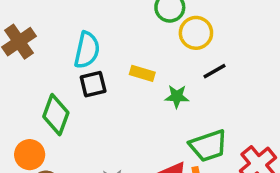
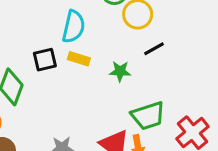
cyan semicircle: (87, 50) -> (74, 27), moved
yellow rectangle: (142, 73) -> (79, 59), moved

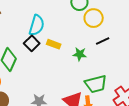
cyan semicircle: (74, 27) -> (37, 25), moved
black square: (45, 60) -> (32, 43), turned -35

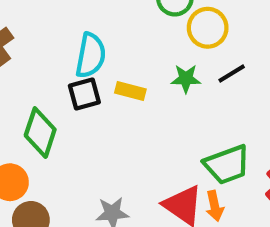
black square: (32, 43) -> (84, 94), turned 35
green star: (80, 54) -> (186, 79), moved

